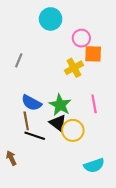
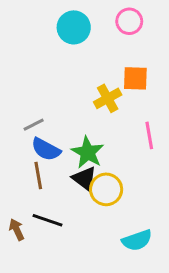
pink circle: (81, 38) -> (129, 21), moved
gray line: (19, 60) -> (34, 125), moved, turned 40
pink line: (94, 104) -> (149, 135), moved
black line: (35, 136) -> (47, 220), moved

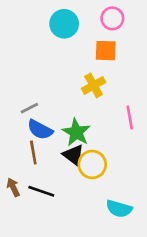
orange square: (135, 78) -> (106, 51), moved
brown arrow: (17, 230) -> (13, 187), moved
cyan semicircle: (137, 240) -> (119, 209), turned 35

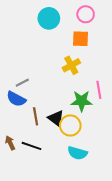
blue semicircle: (40, 130) -> (16, 99), moved
green star: (76, 132) -> (82, 101), moved, turned -30
brown line: (33, 152) -> (36, 116), moved
cyan semicircle: (119, 209) -> (77, 153), moved

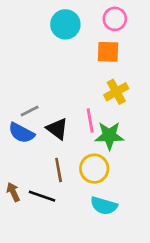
yellow cross: (71, 65) -> (116, 92), moved
pink line: (99, 90) -> (90, 121), moved
brown line: (36, 116) -> (59, 170), moved
black triangle: (56, 118) -> (57, 129), moved

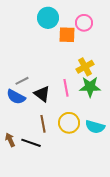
pink circle: (115, 19) -> (84, 23), moved
orange square: (108, 52) -> (67, 35), moved
green star: (109, 136) -> (90, 87), moved
cyan semicircle: (104, 206) -> (95, 127), moved

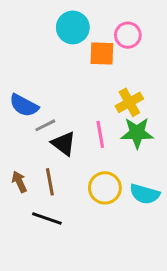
gray line: (22, 81) -> (45, 125), moved
blue semicircle: (16, 97) -> (24, 105), moved
brown line: (43, 124) -> (50, 182), moved
brown arrow: (10, 140) -> (19, 182), moved

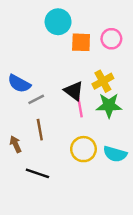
pink circle: (128, 35) -> (111, 39), moved
black triangle: (64, 144) -> (74, 91), moved
brown line: (50, 182) -> (40, 130), moved

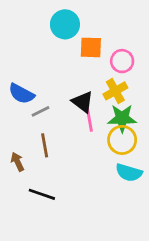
pink circle: (111, 39) -> (122, 61), moved
yellow circle: (83, 149) -> (122, 140), moved

